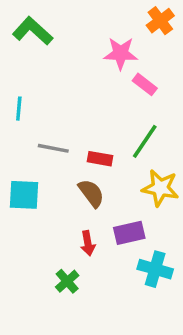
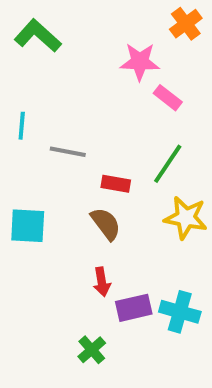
gray line: (53, 148) -> (68, 152), moved
purple rectangle: (129, 233) -> (134, 308), moved
green cross: (67, 281) -> (92, 350), moved

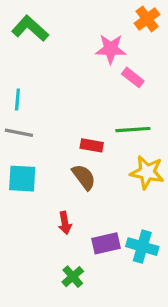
gray line: (68, 152) -> (19, 133), moved
green line: (168, 164) -> (133, 130), turned 52
red arrow: (102, 282) -> (65, 223), moved

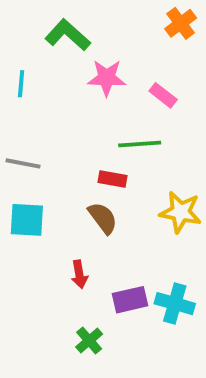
green L-shape: (30, 28) -> (68, 35), moved
pink star: (111, 49) -> (107, 78), moved
cyan line: (17, 100) -> (21, 84), moved
green line: (133, 130) -> (140, 144), moved

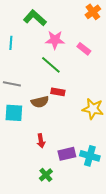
green line: (140, 144) -> (51, 65), moved, turned 45
brown semicircle: (103, 218) -> (40, 102), moved, turned 114

